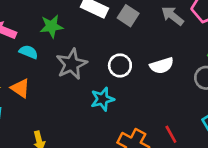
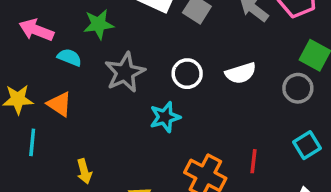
red line: (171, 134) -> (254, 161), turned 36

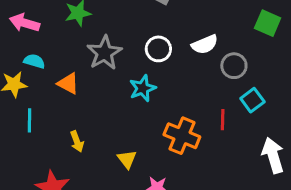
cyan semicircle: (69, 57) -> (34, 61), moved
gray circle: (298, 88) -> (234, 66), moved
orange triangle: (59, 104) -> (68, 83), moved
cyan square: (307, 145) -> (252, 100), moved

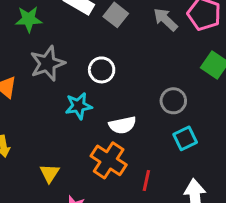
white semicircle: (205, 44) -> (122, 125), moved
red line: (223, 120) -> (146, 180), moved

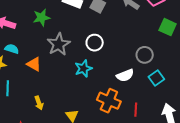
white semicircle: (122, 125) -> (125, 75), moved

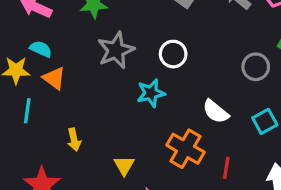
gray circle: (145, 55) -> (256, 67), moved
orange triangle: (34, 64) -> (54, 78), moved
white semicircle: (125, 75) -> (216, 112), turned 54

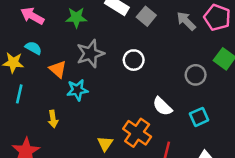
orange triangle: (54, 78) -> (58, 69), moved
cyan star: (151, 93) -> (77, 90), moved
yellow triangle: (124, 166) -> (105, 144), moved

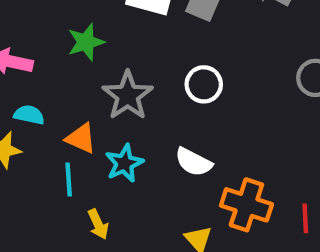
cyan line: (19, 94) -> (69, 179), moved
white semicircle: (162, 106) -> (193, 162), moved

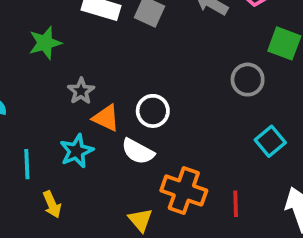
white circle: (204, 84) -> (153, 111), moved
gray star: (128, 95) -> (81, 91), size x0.6
orange triangle: (81, 138) -> (106, 118), moved

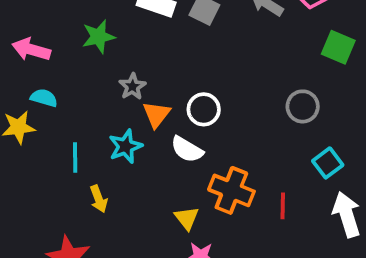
gray circle: (248, 80) -> (303, 106), moved
orange triangle: (106, 118) -> (156, 114), turned 40
cyan square: (270, 141) -> (328, 163), moved

